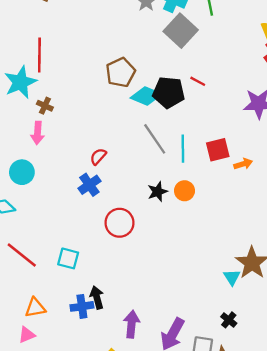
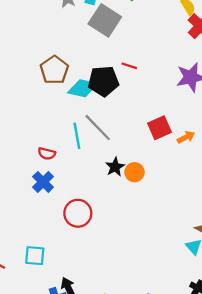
cyan line: (183, 149) -> (77, 136), moved
red semicircle: (98, 156) -> (47, 154), turned -108
black star: (158, 192) -> (115, 167), moved

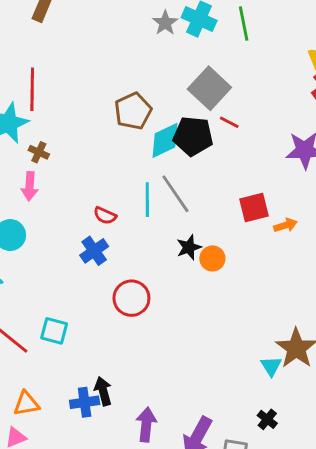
gray square: (105, 20) -> (209, 88), moved
cyan diamond: (83, 88) -> (165, 140), turned -48
cyan square: (35, 256) -> (54, 331), moved

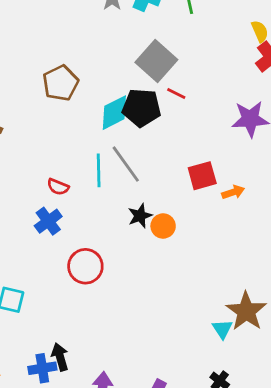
brown pentagon: (133, 111) -> (61, 83), moved

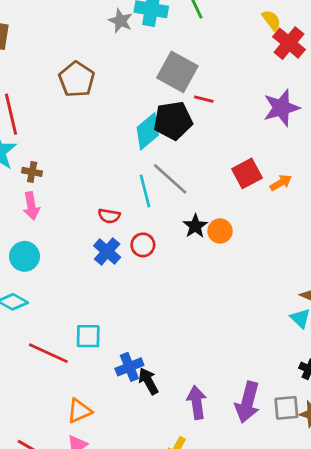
brown pentagon: (61, 83) -> (77, 79), moved
red circle: (85, 266) -> (143, 245), moved, size x0.7
blue cross: (42, 368) -> (129, 367), moved

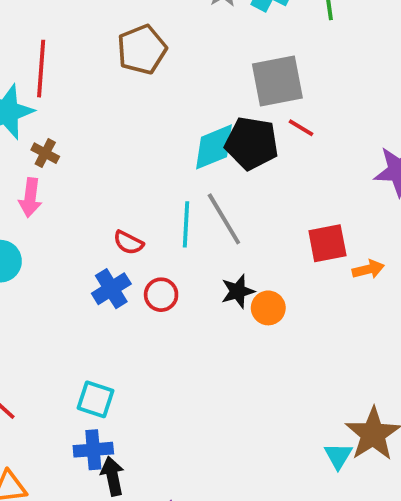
gray square: (177, 72) -> (277, 81), turned 33
cyan square: (88, 336) -> (96, 399), moved

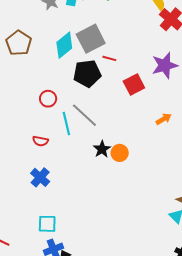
cyan diamond: (214, 147) -> (64, 45), moved
red square: (327, 243) -> (134, 85), moved
blue cross: (111, 289) -> (40, 177), moved
red circle: (161, 295) -> (48, 99), moved

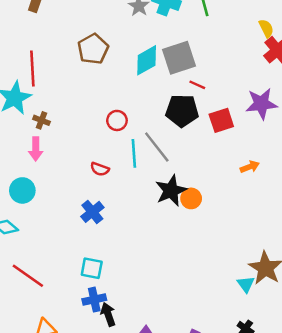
black pentagon: (87, 73) -> (182, 111), moved
black star: (102, 149) -> (171, 191), size x1.5

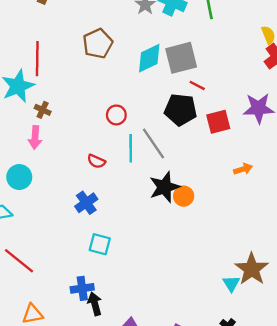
cyan square: (92, 268) -> (100, 244), moved

